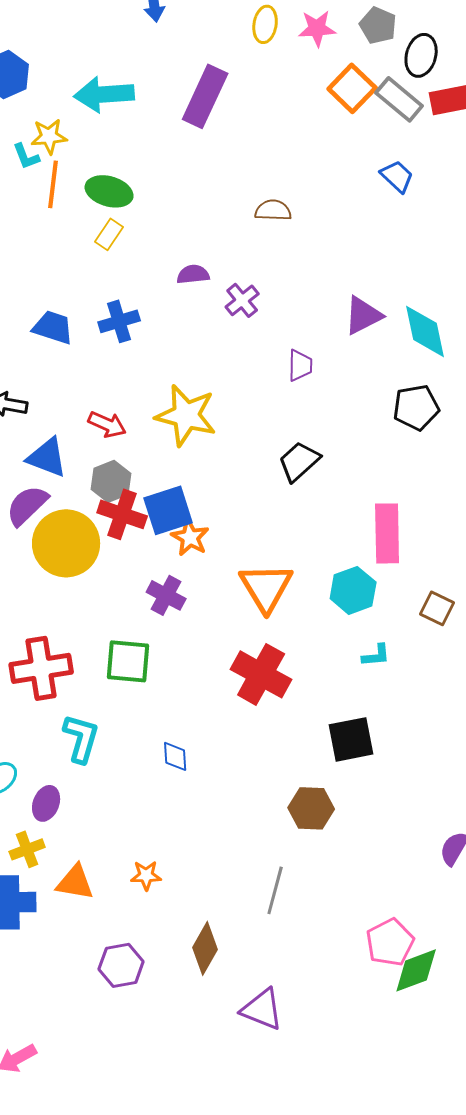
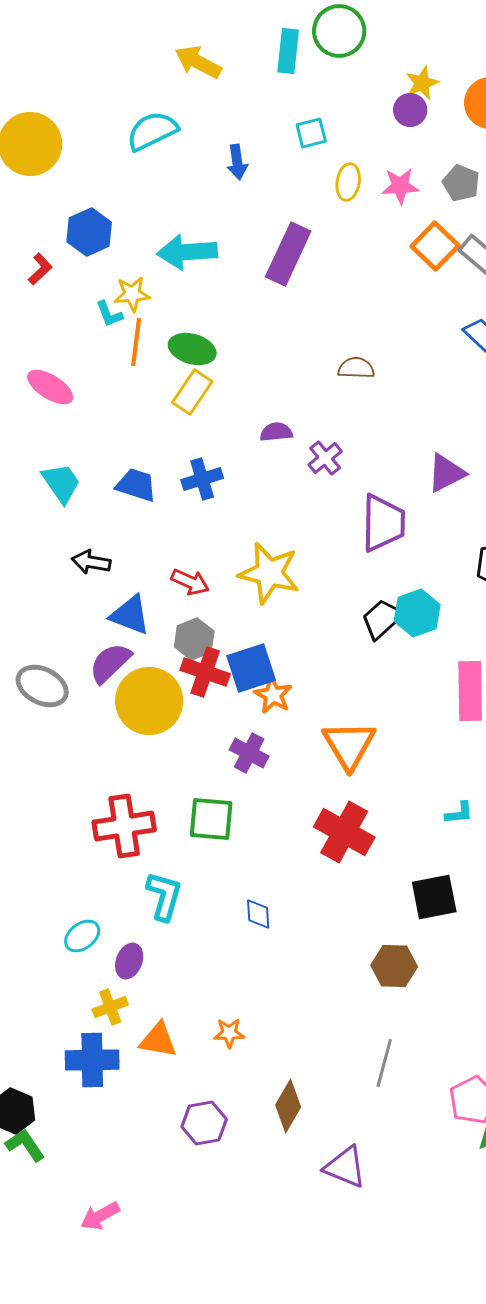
yellow rectangle: (109, 234) -> (192, 392), size x1.4
purple trapezoid: (300, 365) -> (383, 523), size x1.8
cyan hexagon: (353, 590) -> (417, 613), moved
gray line: (275, 890) -> (384, 1063), moved

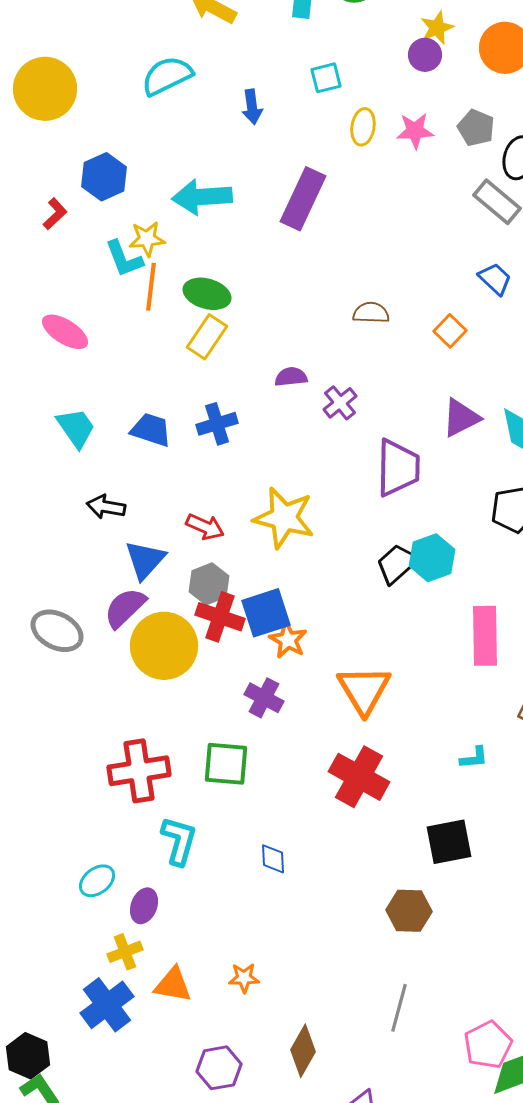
orange square: (435, 246) -> (450, 331), moved, size x0.7
cyan L-shape: (109, 314) -> (124, 259), size x1.4
blue triangle: (130, 615) -> (145, 560), turned 51
blue cross: (92, 1060) -> (107, 1005), turned -36

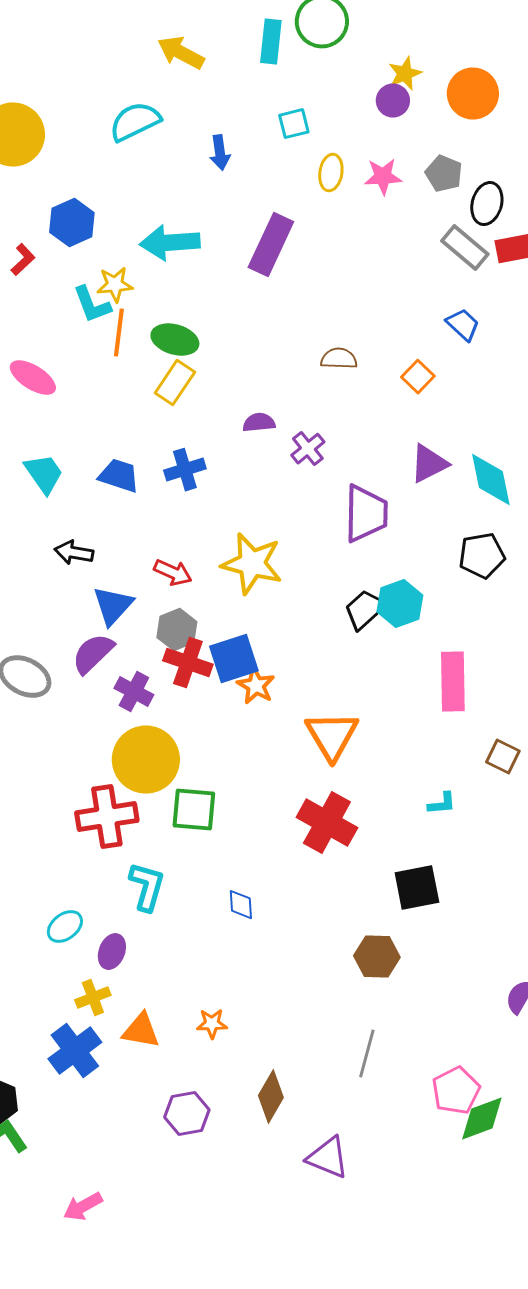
yellow circle: (164, 646) -> (146, 760), moved
purple cross: (264, 698) -> (134, 692), moved

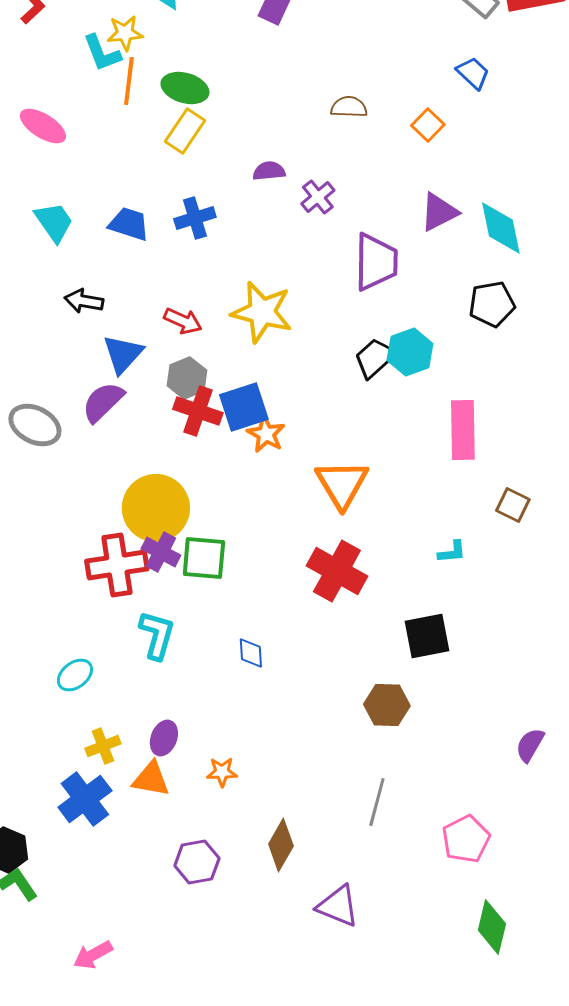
purple cross: (134, 692) -> (161, 552), moved
purple ellipse: (112, 952) -> (164, 738), moved
green diamond: (482, 1119) -> (492, 927), moved, turned -56

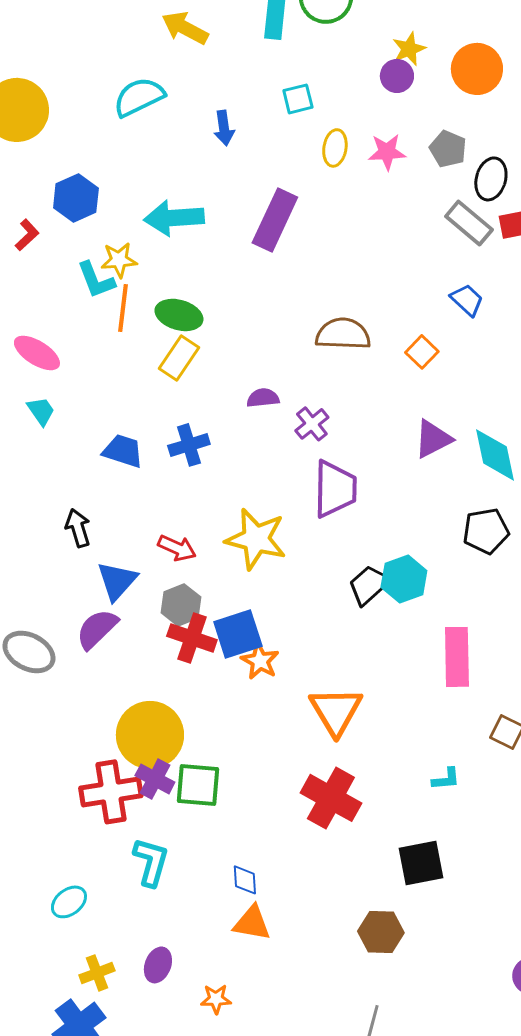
brown semicircle: (349, 107) -> (343, 334), size x1.5
cyan trapezoid: (54, 222) -> (41, 411), moved, size x0.7
purple trapezoid: (376, 262) -> (335, 489), moved
black arrow: (84, 301) -> (78, 528), turned 63
orange triangle: (151, 779) -> (252, 923), moved

